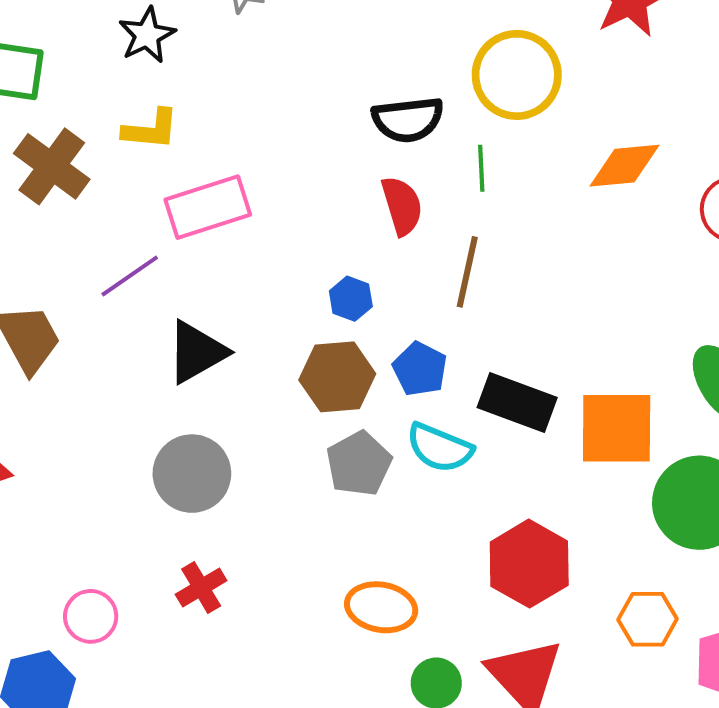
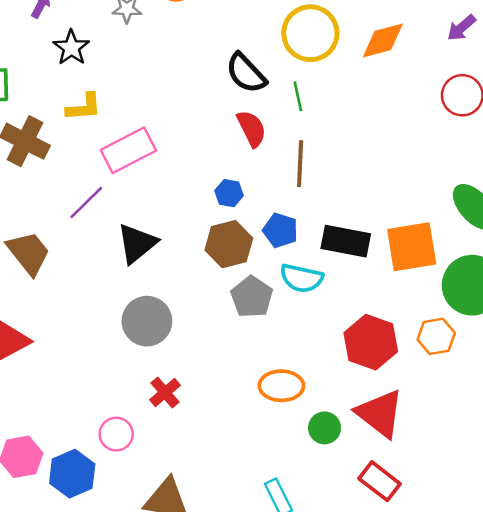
black semicircle: (408, 120) -> (246, 73), turned 63
orange diamond: (625, 166) -> (383, 41), moved
pink circle: (91, 616) -> (116, 434), moved
orange hexagon: (648, 619) -> (436, 336), moved

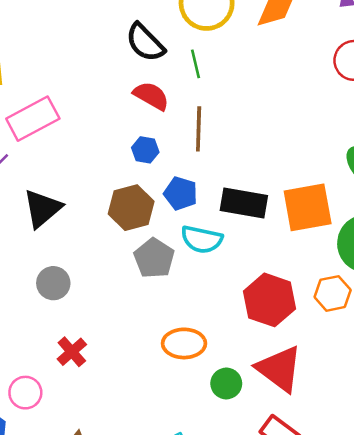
red semicircle: (252, 129) -> (151, 96), turned -33
blue hexagon: (229, 193) -> (145, 150), moved
gray circle: (147, 321) -> (53, 283), size x0.7

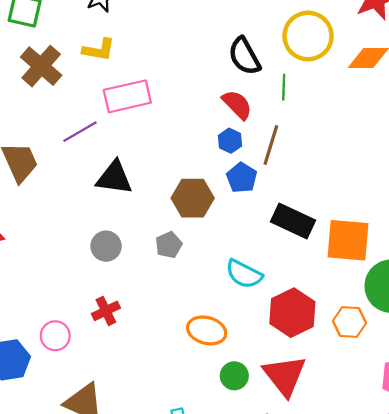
blue hexagon: (145, 150) -> (230, 141), moved
blue pentagon: (181, 193) -> (242, 178), moved
black triangle: (42, 208) -> (114, 178), turned 33
cyan semicircle: (202, 239) -> (244, 274), moved
gray pentagon: (154, 258) -> (169, 245), moved, size x0.7

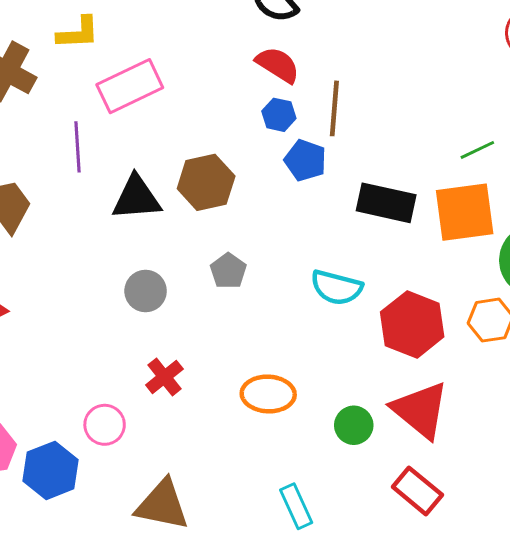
green line: (284, 87) -> (477, 150), moved, turned 75
purple line: (80, 132) -> (77, 147), turned -51
brown hexagon: (193, 198) -> (206, 182), moved
orange ellipse: (207, 330) -> (268, 394), moved

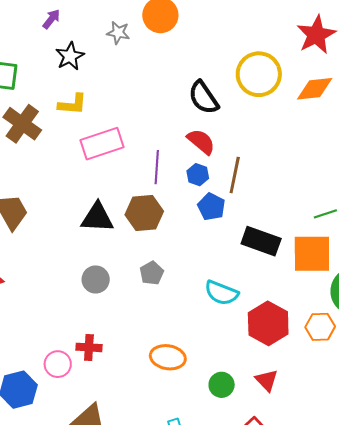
purple line: (77, 147) -> (157, 167), moved
red cross: (164, 377) -> (89, 347), moved, turned 35
red triangle: (420, 410) -> (267, 380), size x0.6

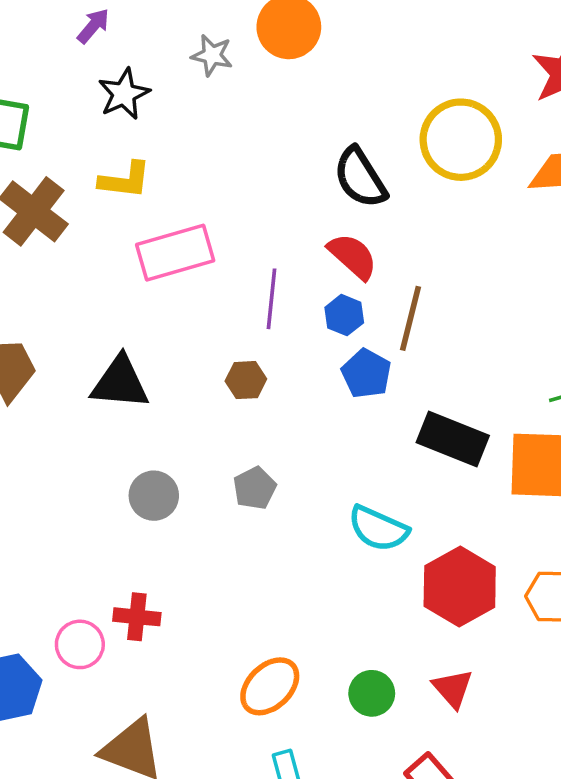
brown hexagon: (144, 213) -> (246, 380), size x0.6
black triangle: (97, 218) -> (120, 383), moved
orange ellipse: (168, 357) -> (270, 686), moved, turned -56

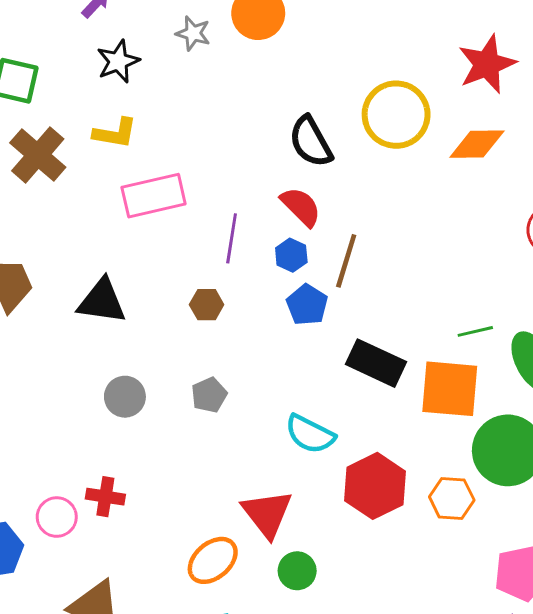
red triangle: (453, 688) -> (267, 514), moved, size x1.5

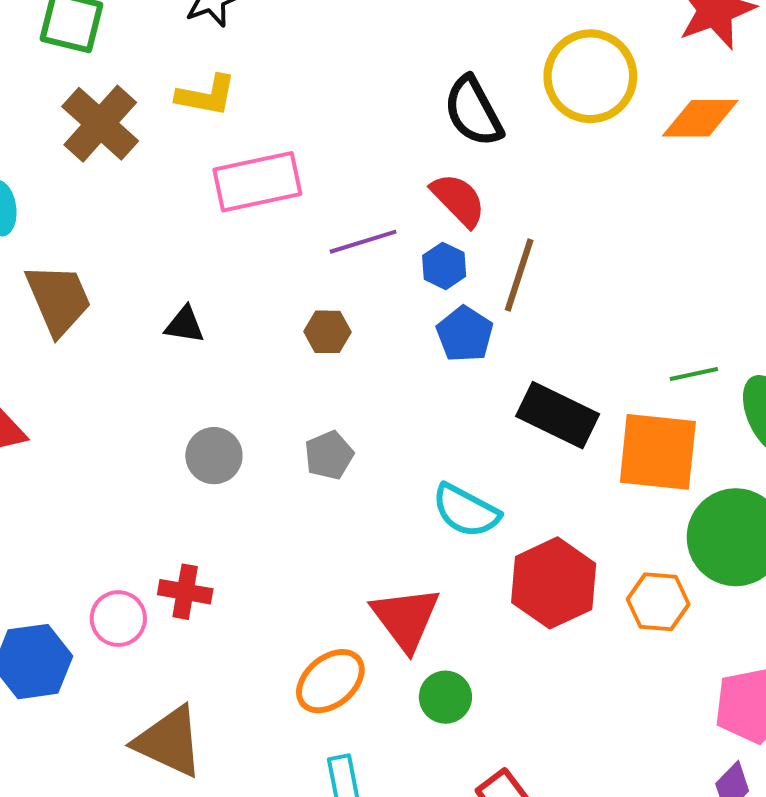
purple line: (232, 238) -> (363, 242), turned 63
black triangle: (102, 301) -> (185, 325), size x0.6

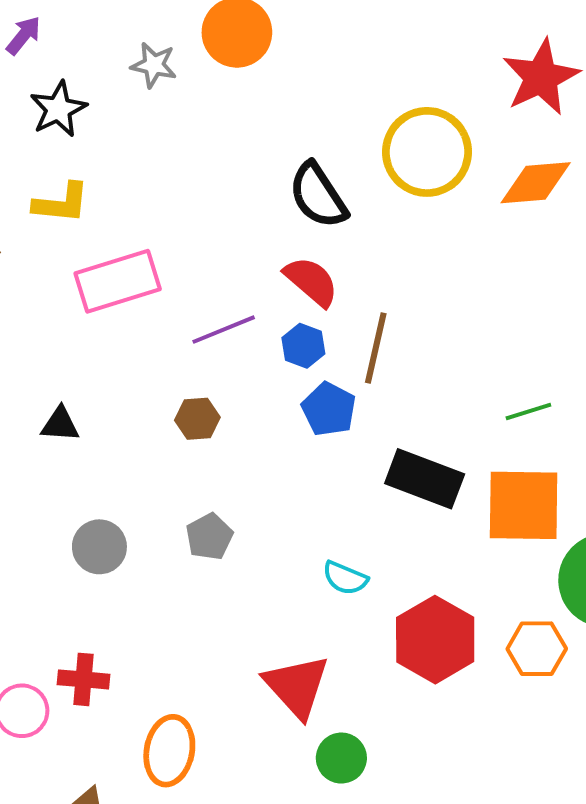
green line: (694, 374) -> (528, 412), moved
cyan semicircle: (466, 511) -> (345, 578), size x0.7
orange ellipse: (330, 681) -> (169, 751), moved, turned -34

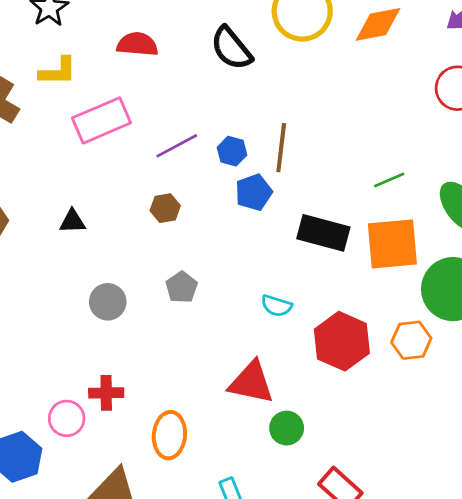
red semicircle: (311, 281) -> (137, 44), moved, turned -30
blue pentagon: (329, 409) -> (254, 192), turned 30
red triangle: (297, 686) -> (251, 382), turned -30

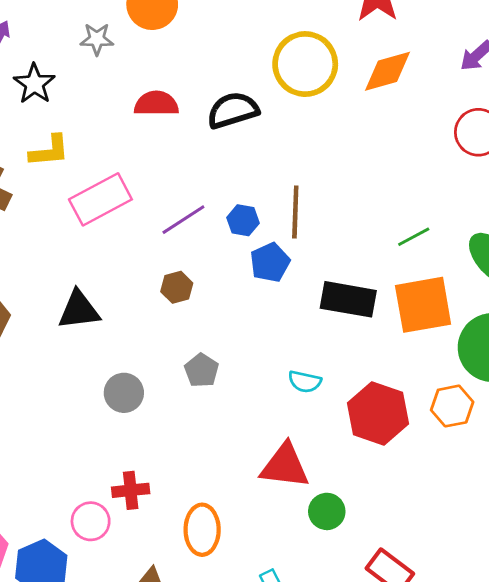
red semicircle: (137, 44) -> (156, 104), moved
black semicircle: (231, 48) -> (233, 110), turned 117
black triangle: (73, 221) -> (79, 310), size x1.5

